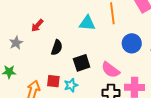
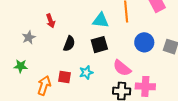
red arrow: (37, 25) -> (51, 21), turned -64
black square: (82, 63) -> (99, 45), moved
cyan star: (71, 85) -> (86, 72), moved

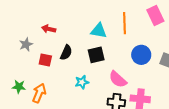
red arrow: (51, 21) -> (49, 29), turned 120
green star: (21, 66) -> (19, 87), moved
red square: (64, 77) -> (45, 60), moved

